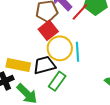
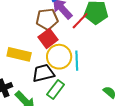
yellow rectangle: (18, 65) -> (19, 54), moved

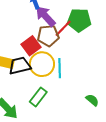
brown pentagon: (47, 19) -> (48, 36), moved
black trapezoid: (43, 73) -> (20, 66), moved

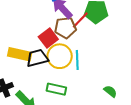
green rectangle: (38, 97) -> (56, 89), turned 66

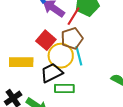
brown pentagon: (65, 28) -> (72, 38), moved
black trapezoid: (37, 58) -> (52, 73), moved

